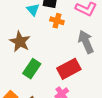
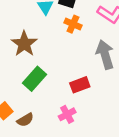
red rectangle: (69, 69) -> (80, 85), size x0.7

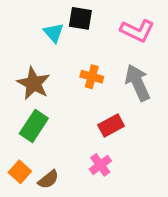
orange cross: (73, 24) -> (92, 77), moved
green rectangle: (35, 79) -> (34, 126), moved

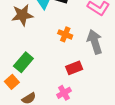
brown star: (33, 83) -> (22, 15), moved, turned 30
orange square: (20, 172) -> (12, 82), moved

